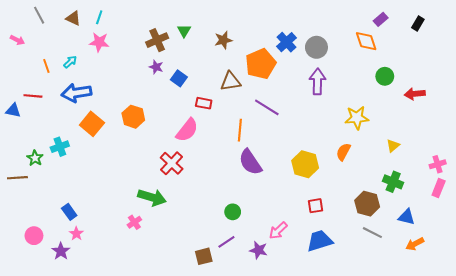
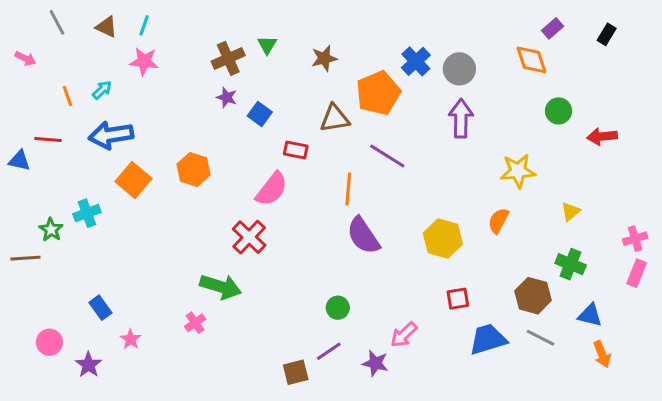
pink star: (76, 234) -> (131, 339), moved
blue trapezoid: (320, 241) -> (488, 339), moved
orange arrow: (415, 244) -> (602, 354), turned -84

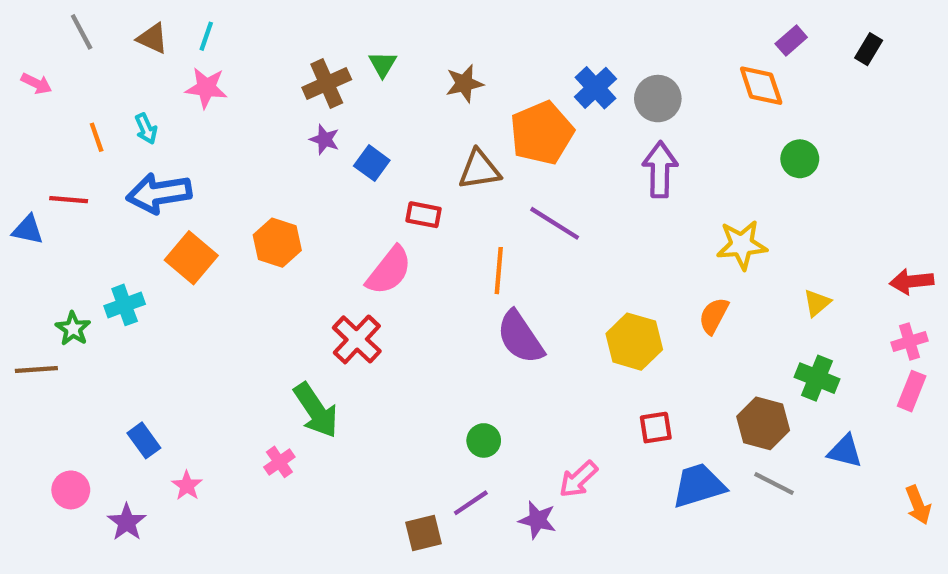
cyan arrow: (102, 90) -> (146, 129), turned 110
red arrow: (602, 136) -> (912, 281), moved
green arrow: (221, 287) -> (316, 410), turned 39
orange arrow: (602, 354) -> (918, 505), moved

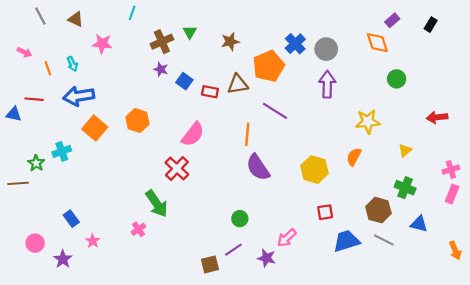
cyan line: (206, 36) -> (132, 13), moved
pink arrow: (36, 84) -> (24, 52), moved
red rectangle: (423, 215) -> (210, 92), moved
red arrow: (912, 281) -> (437, 117), moved

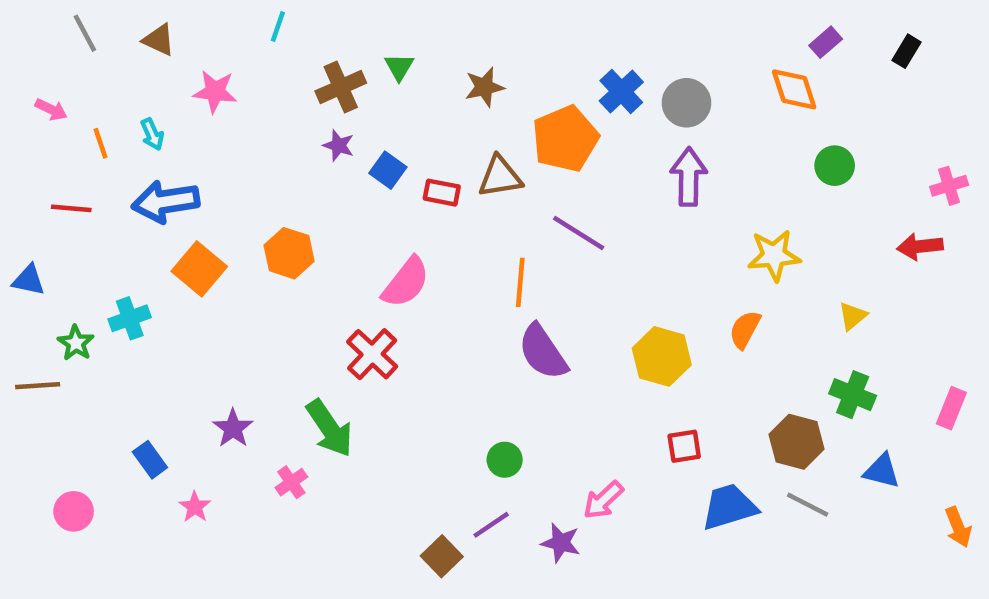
blue triangle: (14, 114) -> (29, 280), moved
pink cross: (451, 170) -> (949, 186), moved
purple star: (63, 259) -> (233, 428), moved
brown square: (210, 264) -> (442, 556), turned -30

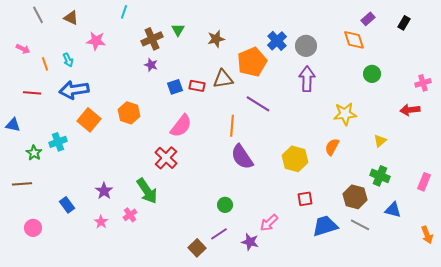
blue square: (388, 170) -> (175, 87), moved, turned 35
brown line: (38, 386) -> (22, 184), moved
pink star: (195, 507) -> (101, 222), moved

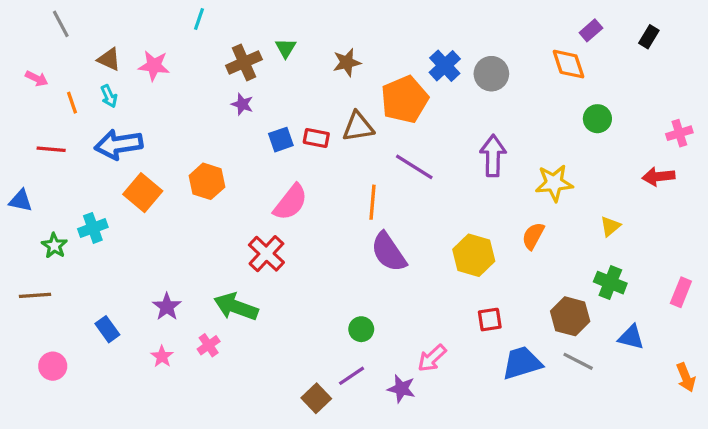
brown triangle: (71, 18) -> (109, 59), moved
purple arrow: (307, 79) -> (493, 156), moved
green arrow: (147, 191) -> (236, 307), turned 144

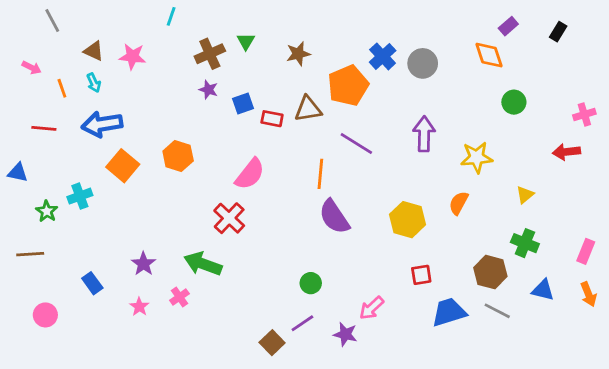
blue square: (281, 140) -> (243, 103), moved
orange arrow: (686, 377) -> (589, 294), moved

